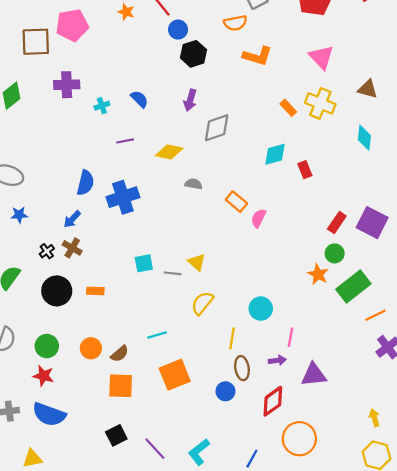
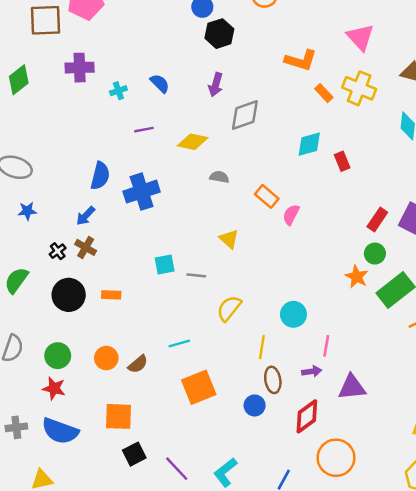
orange L-shape: (257, 56) -> (301, 60), moved
yellow triangle: (197, 262) -> (229, 239), moved
orange square: (121, 386) -> (118, 416), moved

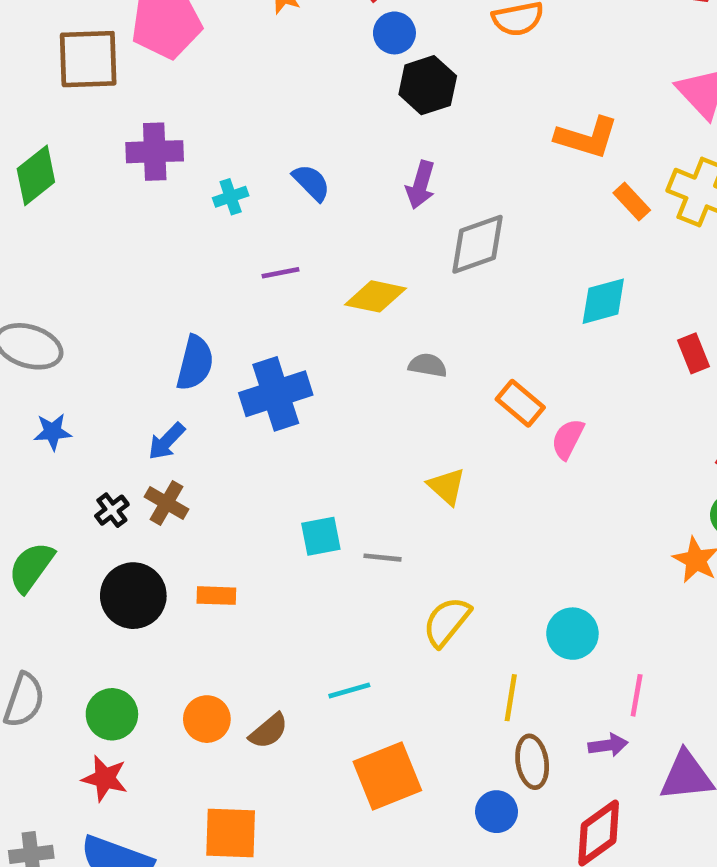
red rectangle: (342, 161) -> (694, 353), moved

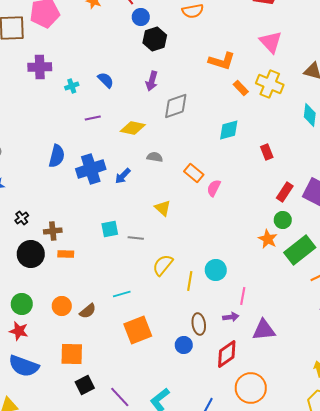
blue arrow: (167, 441) -> (123, 176), moved
brown cross: (167, 503) -> (53, 231), moved, turned -36
yellow line: (511, 698) -> (190, 281), moved

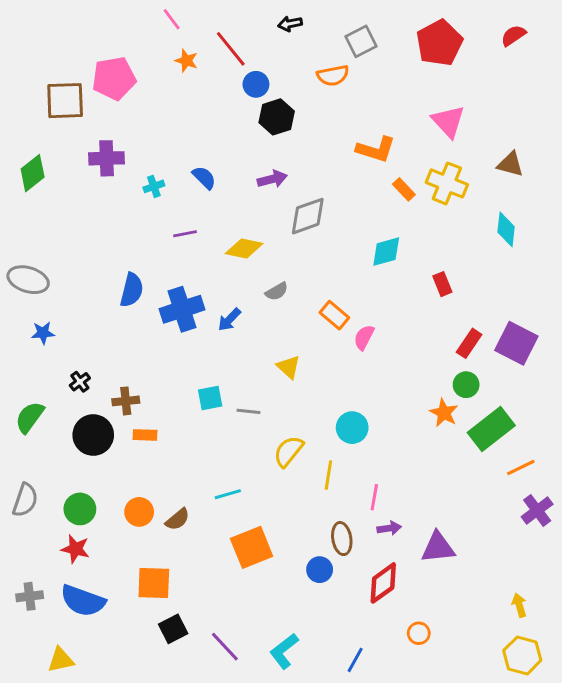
purple arrow: (152, 81) -> (272, 179), turned -120
gray semicircle: (155, 157) -> (277, 291), turned 140
cyan circle: (216, 270) -> (352, 428), moved
pink line: (243, 296) -> (374, 497), moved
orange circle: (251, 388) -> (419, 633), size x0.5

